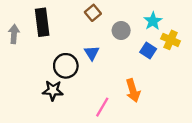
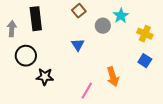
cyan star: (153, 21) -> (121, 16), moved
blue square: (148, 51) -> (145, 61), moved
black circle: (66, 66) -> (26, 56), moved

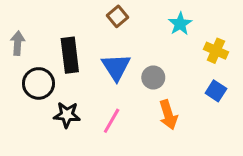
black rectangle: (36, 19) -> (70, 55), moved
gray circle: (103, 26) -> (153, 77), moved
blue triangle: (78, 45) -> (116, 67), size x1.5
pink line: (87, 91) -> (112, 121), moved

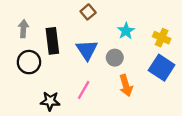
cyan star: (180, 24) -> (126, 31), moved
gray arrow: (18, 43) -> (23, 29), moved
blue square: (216, 91) -> (162, 68), size x1.6
black star: (67, 115) -> (50, 101), moved

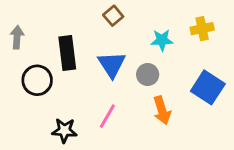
gray arrow: (23, 29) -> (17, 37), moved
cyan star: (126, 31) -> (162, 40), turned 30
yellow cross: (162, 38) -> (202, 29), moved, turned -36

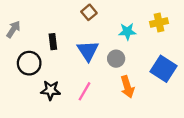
gray arrow: (17, 37) -> (13, 29), turned 30
black rectangle: (67, 53) -> (53, 42), size x0.6
black star: (64, 130) -> (51, 90), moved

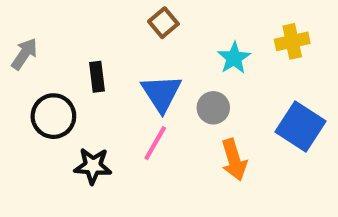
cyan star: (127, 32) -> (234, 58), turned -30
pink line: (84, 91) -> (155, 143), moved

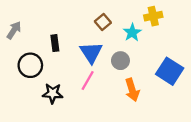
brown square: (163, 23) -> (103, 22), moved
yellow cross: (292, 41) -> (153, 16), moved

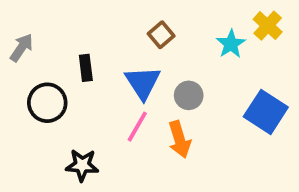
yellow cross: (153, 16) -> (268, 26), moved, turned -36
cyan star: (132, 33) -> (231, 44), moved
orange arrow: (132, 90) -> (179, 139), moved
black star: (53, 93) -> (82, 165), moved

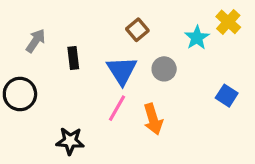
gray arrow: (22, 48) -> (36, 41), moved
gray circle: (189, 95) -> (164, 69), moved
black circle: (47, 103) -> (20, 94), moved
blue square: (266, 112) -> (227, 96), size x0.6

